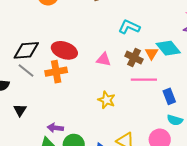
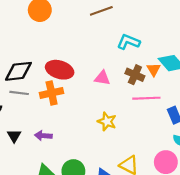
gray line: (26, 71) -> (19, 93), turned -30
purple arrow: (55, 128) -> (43, 136), moved

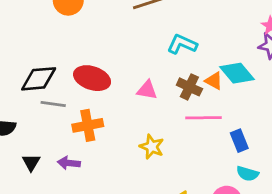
orange triangle: (154, 69) -> (214, 81), turned -32
gray line: (19, 93) -> (53, 104), moved
orange cross: (52, 93) -> (88, 125), moved

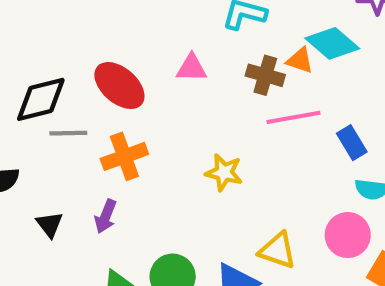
red ellipse: (92, 78) -> (119, 86), turned 32
pink triangle: (147, 90) -> (192, 68), moved
purple arrow: (69, 163) -> (106, 216), turned -65

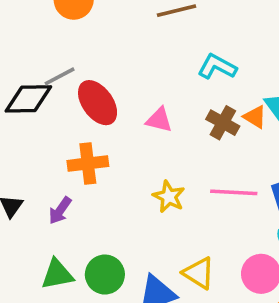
pink triangle: (192, 68) -> (159, 120), moved
pink line: (293, 117) -> (234, 192), moved
gray line: (68, 133) -> (60, 76), moved, turned -40

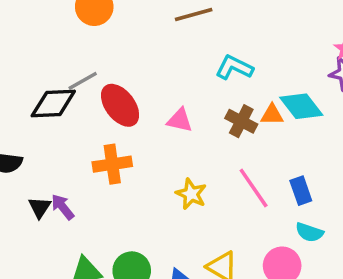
orange triangle: (255, 117) -> (272, 115), turned -30
pink line: (234, 192) -> (254, 188), turned 54
purple arrow: (60, 210) -> (63, 207), moved, turned 108

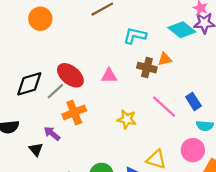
gray line: (83, 81) -> (55, 91), moved
cyan diamond: (301, 106) -> (182, 30), moved
purple arrow: (63, 207) -> (52, 133), moved

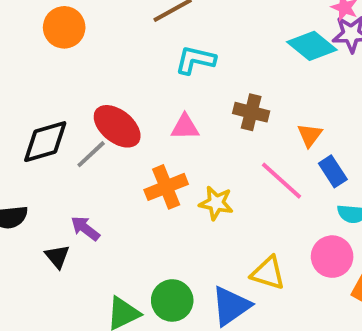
cyan L-shape: (135, 36) -> (195, 60), moved
orange triangle: (165, 59) -> (310, 135), moved, turned -40
orange cross: (74, 112) -> (166, 187), moved

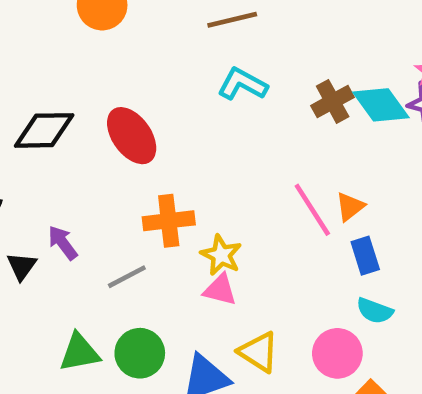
brown cross: (251, 112) -> (333, 101), moved, turned 32
pink triangle: (185, 127) -> (220, 290), moved
gray line: (91, 154) -> (127, 277), moved
pink line: (282, 181) -> (312, 210), moved

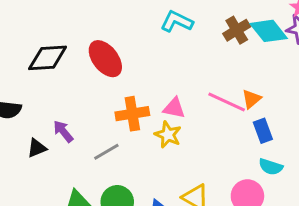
pink line: (312, 210) -> (227, 102), turned -30
black triangle: (22, 266) -> (37, 148), turned 35
pink triangle: (220, 290) -> (174, 108), moved

